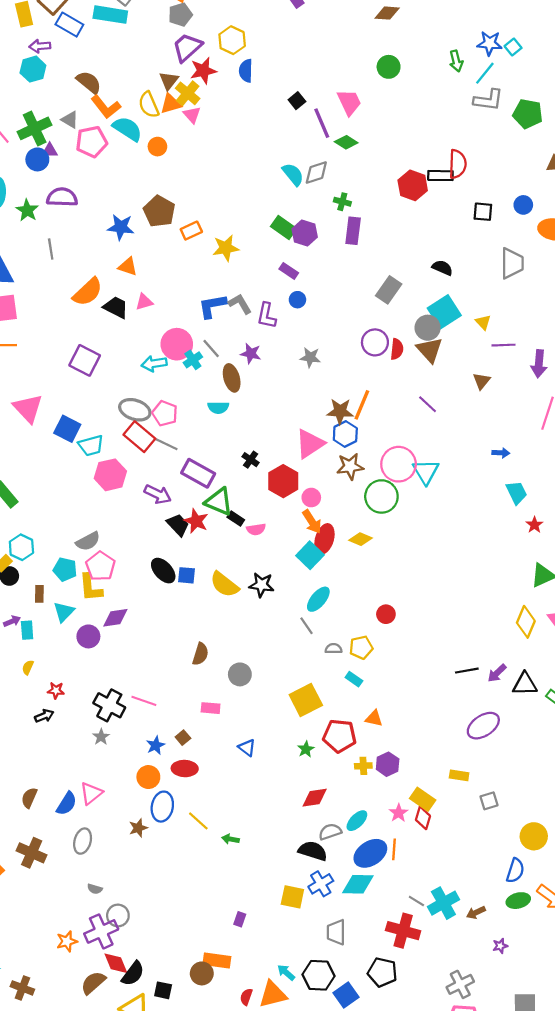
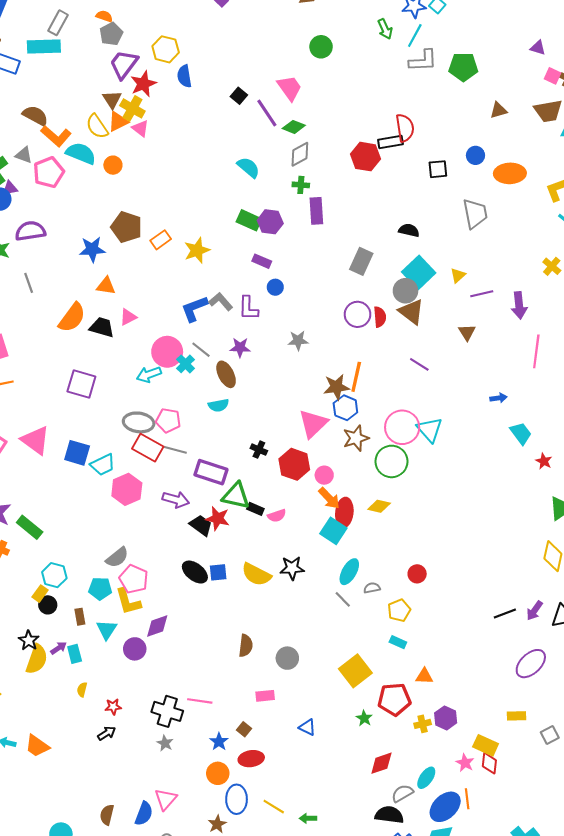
gray diamond: (316, 173) -> (300, 154), moved
yellow triangle: (483, 322) -> (458, 275), turned 42
gray semicircle: (334, 649) -> (372, 588), moved

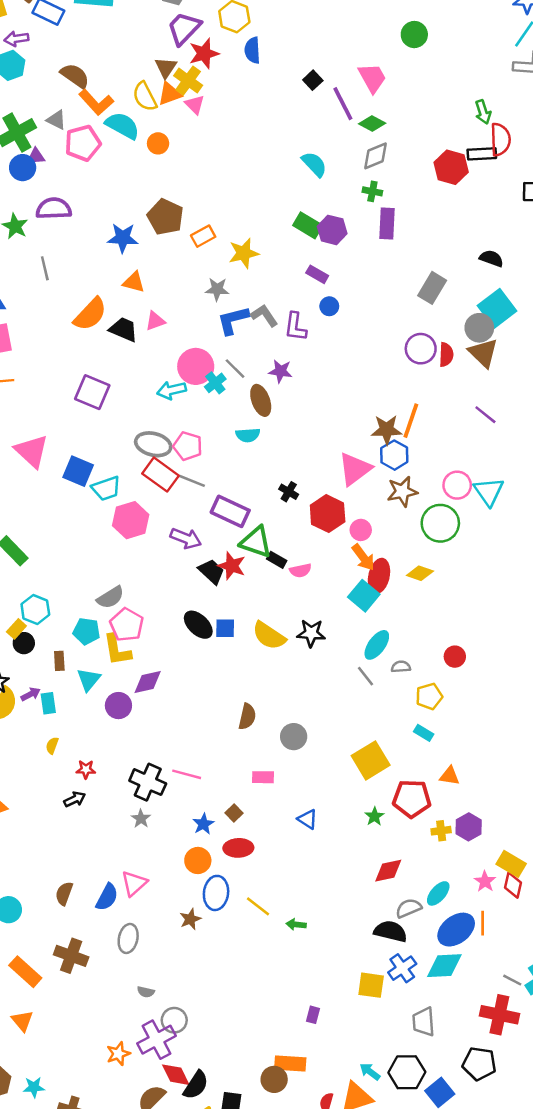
green arrow: (385, 29) -> (483, 112), moved
gray star: (298, 340) -> (217, 289), moved
pink circle: (402, 427) -> (457, 485), size x0.7

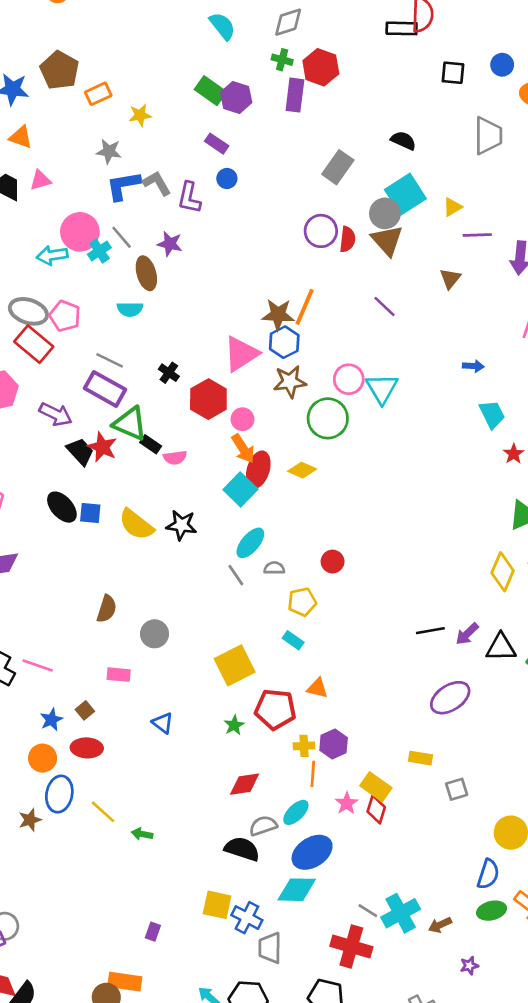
red hexagon: (451, 167) -> (321, 67), moved
yellow star: (244, 253) -> (140, 115), size x0.7
gray line: (192, 481) -> (110, 360), moved
orange line: (483, 923) -> (313, 774), moved
blue cross: (402, 968) -> (247, 918), moved, turned -32

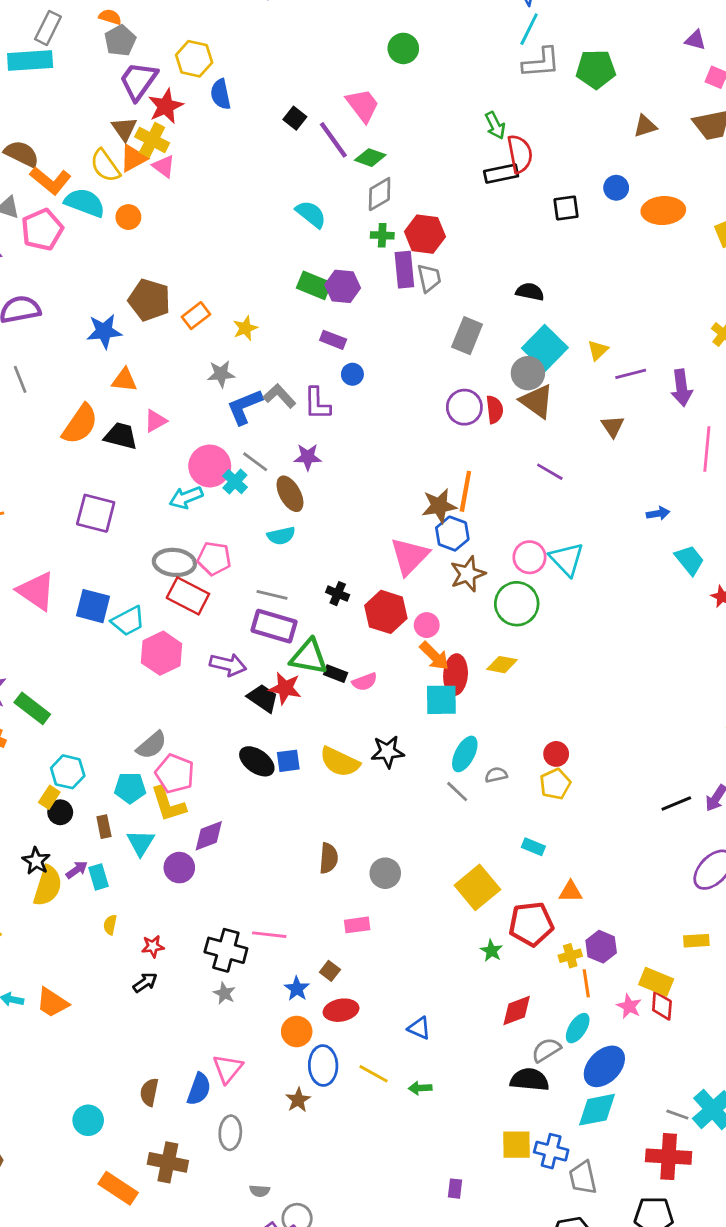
gray trapezoid: (488, 136) -> (429, 278), moved, size x0.7
cyan square: (240, 489) -> (441, 700), turned -32
yellow pentagon: (302, 602) -> (555, 784), moved
blue triangle: (163, 723) -> (419, 1028), moved

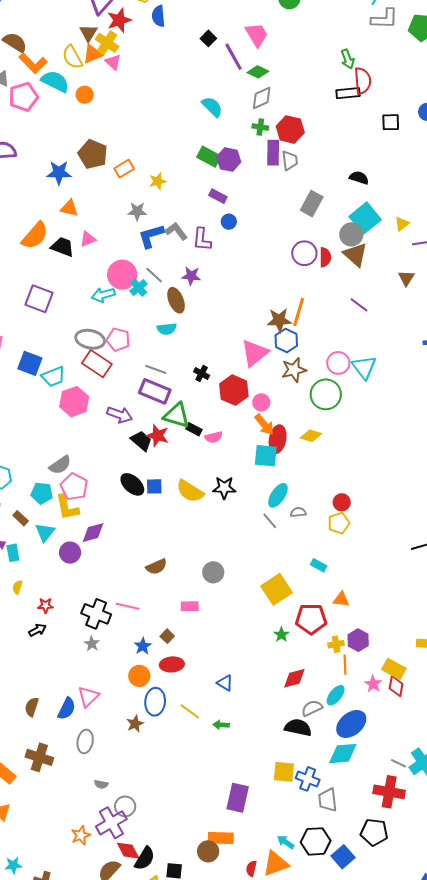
brown rectangle: (104, 827) -> (21, 518), turned -42
brown semicircle: (329, 858) -> (156, 567), moved, turned 55
purple rectangle: (455, 1189) -> (238, 798), size x2.0

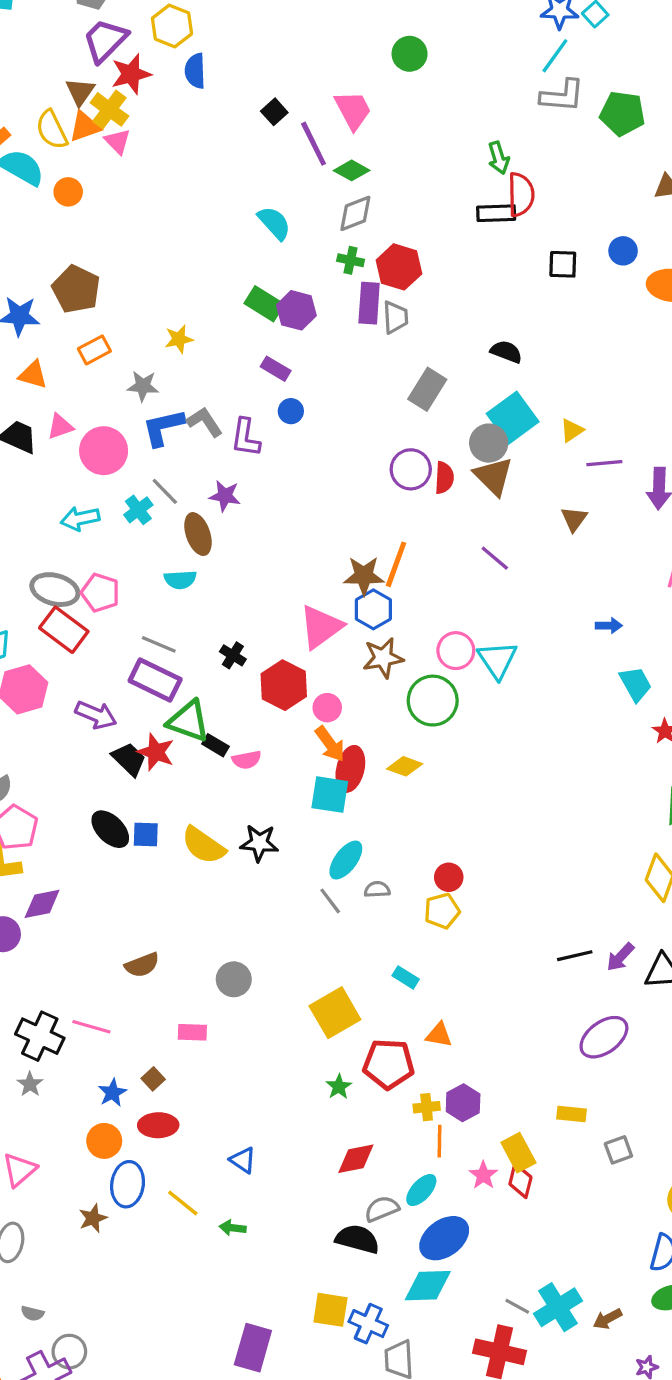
orange rectangle: (124, 169) -> (94, 350), moved
pink circle: (122, 275) -> (104, 451), moved
yellow rectangle: (394, 669) -> (518, 1153), turned 30

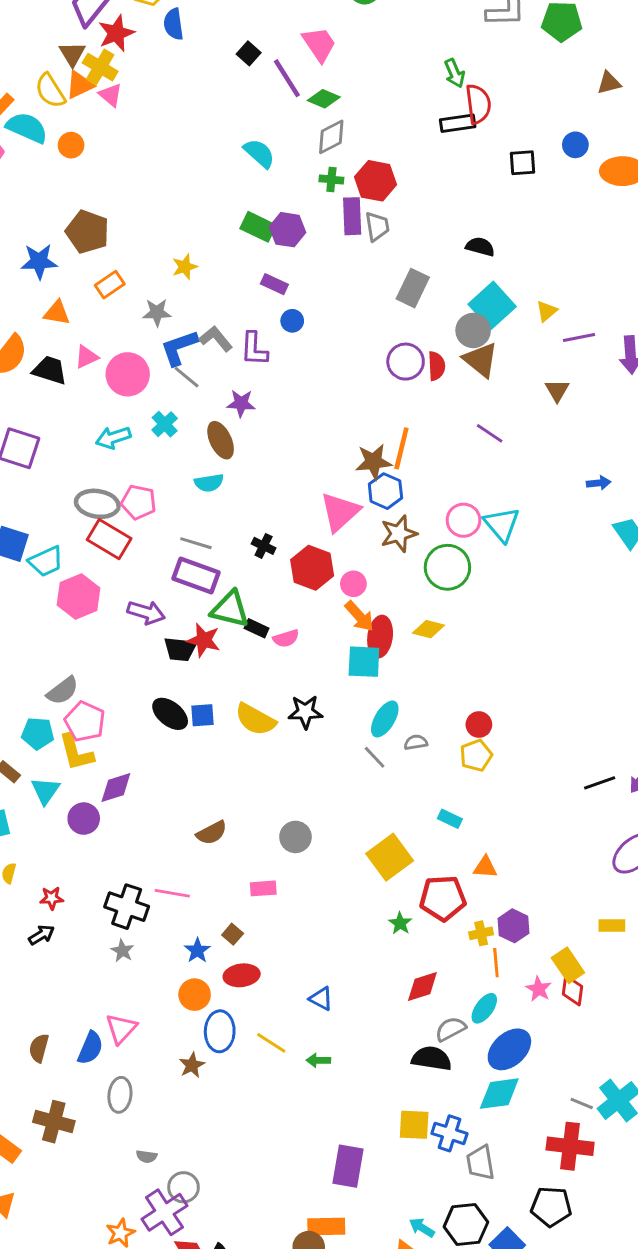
gray line: (165, 491) -> (187, 377), moved
black trapezoid: (129, 759) -> (180, 649), turned 148

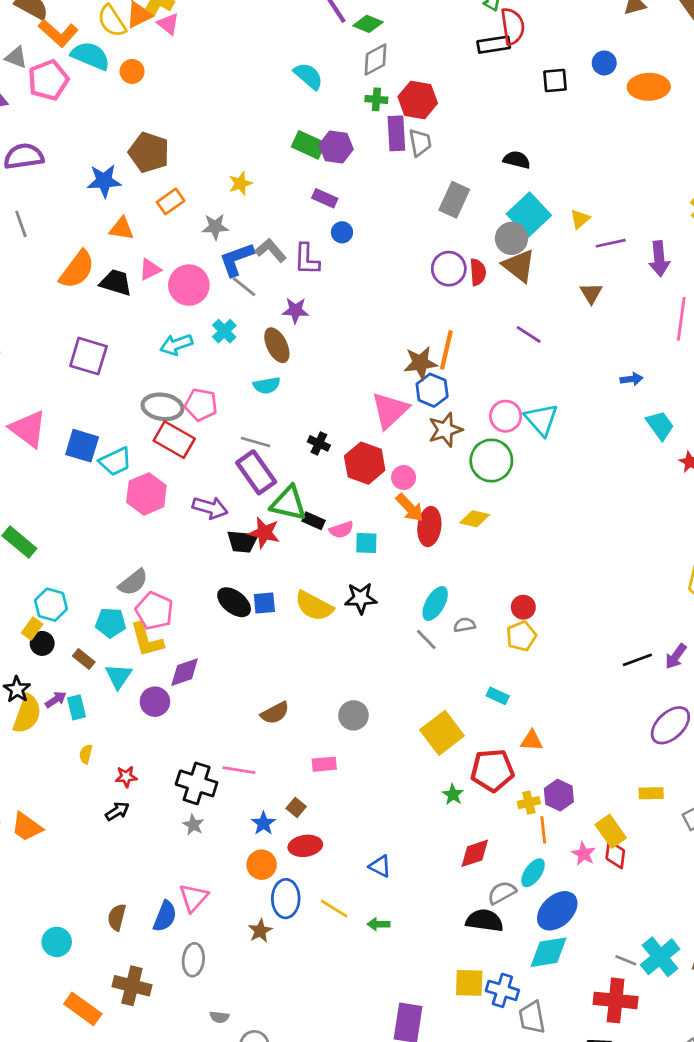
purple rectangle: (196, 576) -> (256, 472), turned 36
cyan square: (364, 662) -> (366, 543), moved, size x0.7

